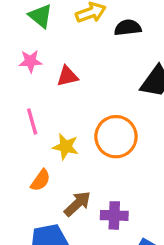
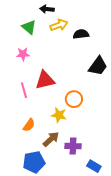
red triangle: (67, 76) -> (45, 80), moved, size x1.5
orange circle: (116, 137) -> (74, 99), size x0.7
yellow star: (66, 147) -> (59, 115), moved

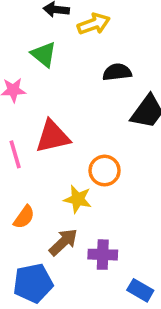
yellow arrow: (59, 25) -> (94, 24), moved
green triangle: (29, 27) -> (44, 54), moved
black semicircle: (81, 34) -> (117, 72), moved

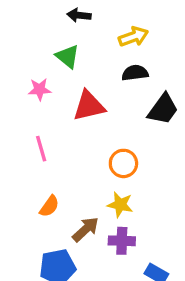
yellow arrow: (94, 24) -> (133, 37), moved
red triangle: (53, 137) -> (89, 106), moved
yellow star: (78, 199) -> (120, 205), moved

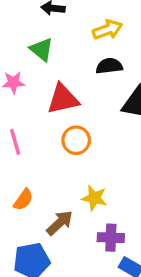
orange circle: (123, 163) -> (76, 140), moved
purple cross: (122, 241) -> (111, 238), moved

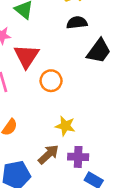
red triangle: (63, 99) -> (26, 56), moved, turned -44
brown arrow: (60, 223) -> (48, 154), moved

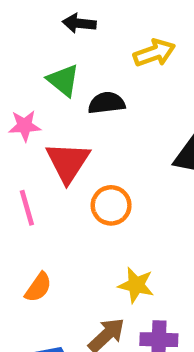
black semicircle: (77, 23) -> (107, 103), moved

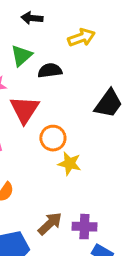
green triangle: (63, 80) -> (21, 56), turned 40
yellow star: (136, 285) -> (69, 164), moved

